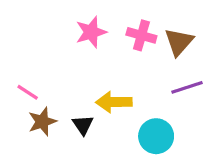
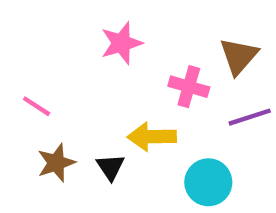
pink cross: (141, 35) -> (189, 87), moved
pink line: (28, 92) -> (37, 106), moved

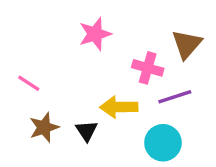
purple line: (250, 117) -> (175, 97), moved

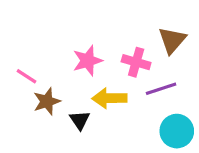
pink star: (95, 34) -> (88, 61), moved
brown star: (44, 127) -> (47, 101), moved
cyan circle: (163, 143) -> (177, 131), moved

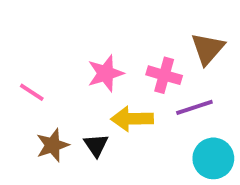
brown star: (47, 101) -> (53, 145), moved

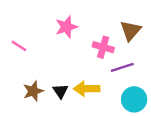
pink star: (106, 73) -> (66, 27), moved
pink line: (32, 92) -> (19, 46), moved
yellow arrow: (132, 119) -> (87, 89), moved

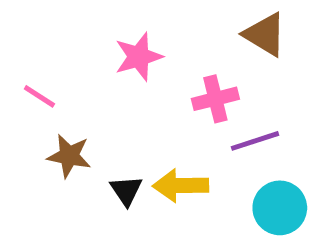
brown triangle: (131, 31) -> (265, 34), moved, turned -40
pink cross: (103, 47) -> (215, 99), turned -30
brown star: (33, 91) -> (69, 156), moved, turned 30

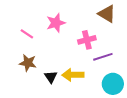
pink line: (39, 96) -> (27, 34), moved

